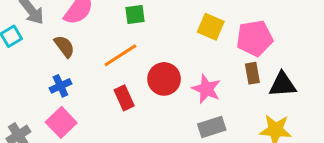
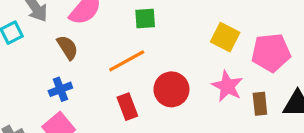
brown rectangle: (252, 73) -> (260, 104), moved
pink star: (206, 89) -> (227, 86), moved

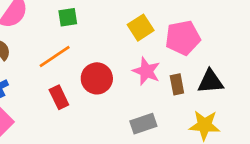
yellow square: (225, 37) -> (141, 28), turned 35

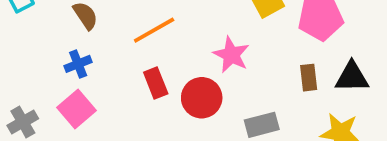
pink star: (146, 71) -> (231, 55), moved
red circle: (97, 78) -> (202, 98), moved

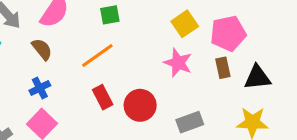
pink star: (231, 55) -> (178, 63), moved
brown rectangle: (309, 78) -> (223, 68), moved

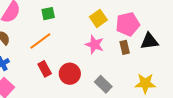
black triangle: (257, 77) -> (149, 41), moved
gray rectangle: (190, 122) -> (103, 84), turned 66

